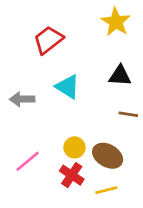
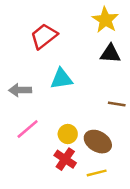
black triangle: (120, 76) -> (110, 54), moved
cyan triangle: (68, 87) -> (61, 79), turned -40
pink line: (28, 161) -> (28, 129), moved

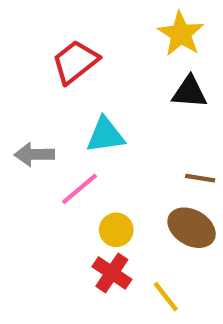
pink line: (28, 129) -> (80, 189), moved
brown ellipse: (98, 142) -> (192, 228), moved
yellow line: (97, 173) -> (166, 297), turned 66

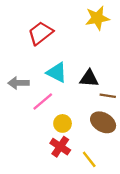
yellow star: (181, 34) -> (97, 18), turned 30
black triangle: (189, 92) -> (89, 78), moved
cyan triangle: (105, 135) -> (57, 73), turned 35

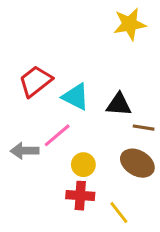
red trapezoid: (41, 33) -> (35, 81), moved
gray arrow: (18, 83) -> (25, 151), moved
red cross: (60, 147) -> (80, 196), turned -30

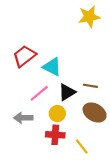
black triangle: (119, 104) -> (67, 92), moved, turned -36
brown line: (144, 128) -> (90, 86), moved
gray arrow: (25, 151) -> (23, 118), moved

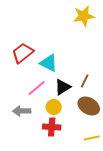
brown line: (90, 86) -> (85, 81), turned -72
yellow line: (82, 147) -> (92, 138), moved, turned -63

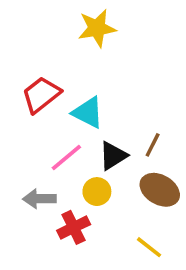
yellow star: (84, 16) -> (97, 28), moved
red cross: (52, 127) -> (74, 227), moved, turned -30
yellow line: (92, 138) -> (149, 247), moved, turned 49

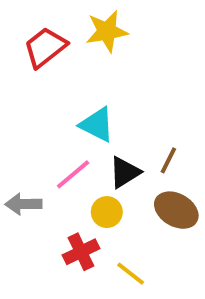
red trapezoid: (41, 95) -> (45, 47), moved
gray arrow: (39, 199) -> (23, 204), moved
yellow line: (149, 247) -> (131, 274), moved

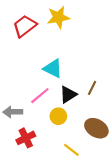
brown ellipse: (176, 210) -> (96, 128), moved
red cross: (81, 252) -> (26, 138), moved

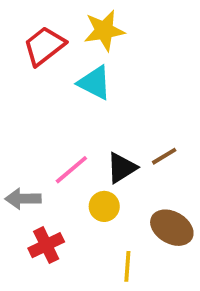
cyan triangle: (53, 68) -> (95, 83), moved
brown line: (92, 88) -> (164, 156), turned 32
yellow line: (71, 150) -> (127, 266), turned 56

